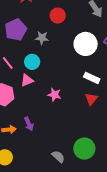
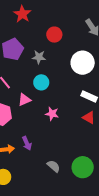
cyan circle: (32, 62) -> (41, 82), moved
red triangle: (91, 99) -> (89, 118), turned -40
gray semicircle: (58, 157) -> (54, 166), moved

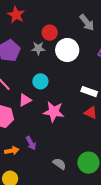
gray star: (39, 57) -> (38, 48), moved
white circle: (83, 63) -> (67, 50), moved
pink star: (52, 114) -> (54, 112), size x1.5

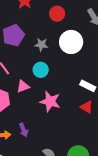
red circle: (50, 33) -> (57, 14), moved
gray star: (38, 48) -> (41, 45), moved

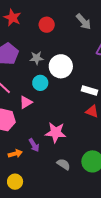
white circle: (71, 42) -> (61, 66), moved
pink star: (50, 102) -> (56, 132), moved

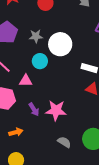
pink triangle: (26, 102) -> (26, 81), turned 32
purple arrow: (34, 145) -> (34, 109), moved

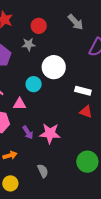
gray star: (36, 36) -> (29, 44), moved
gray semicircle: (64, 142) -> (43, 171), moved, turned 32

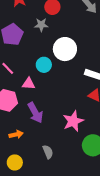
purple arrow: (28, 133) -> (35, 113), size x1.5
pink star: (50, 133) -> (73, 121), moved, turned -30

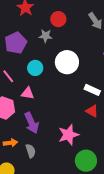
cyan circle: (44, 65) -> (35, 68), moved
gray semicircle: (48, 152) -> (31, 151), moved

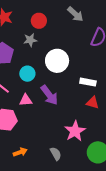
purple arrow: (32, 123) -> (49, 95), moved
gray semicircle: (31, 151) -> (56, 154), moved

